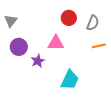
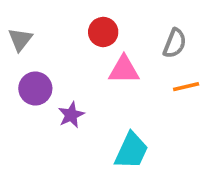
red circle: (69, 18) -> (103, 32), moved
pink triangle: (56, 43) -> (124, 70), moved

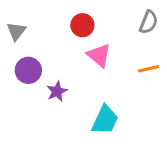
gray semicircle: (175, 43) -> (149, 22), moved
pink triangle: (124, 70) -> (99, 55), turned 40

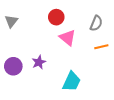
gray semicircle: (149, 22) -> (96, 23), moved
purple circle: (28, 70) -> (13, 66), moved

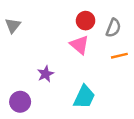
red circle: (56, 17) -> (86, 21), moved
purple circle: (13, 66) -> (20, 102), moved

